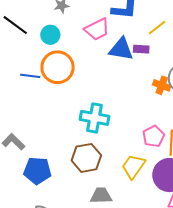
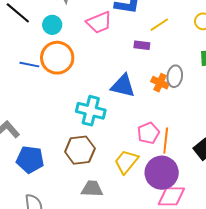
blue triangle: (121, 49) -> (123, 86), moved

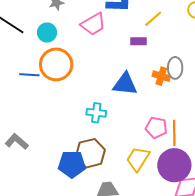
cyan cross: (91, 111) -> (96, 113), size x0.7
pink pentagon: (148, 133) -> (156, 128), turned -30
blue pentagon: (30, 160) -> (72, 164), moved

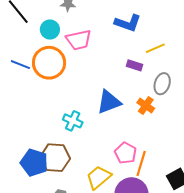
pink trapezoid: (93, 24) -> (79, 40), moved
gray ellipse: (175, 68) -> (162, 84), moved
blue triangle: (125, 84) -> (109, 102), turned -44

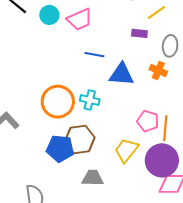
orange circle: (49, 63) -> (58, 102), moved
blue line: (20, 65) -> (94, 55), moved
blue triangle: (109, 102) -> (121, 74), turned 36

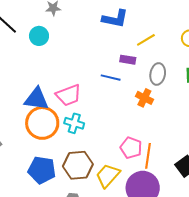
pink trapezoid: (80, 19) -> (68, 95), moved
blue line: (94, 55) -> (111, 78), moved
blue triangle: (121, 74) -> (36, 99), moved
brown hexagon: (80, 140) -> (78, 165), moved

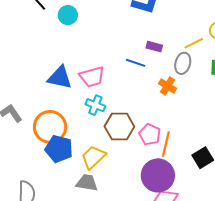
yellow line: (146, 40) -> (194, 43), moved
orange circle: (42, 123) -> (50, 127), moved
brown hexagon: (78, 165) -> (119, 127), moved
yellow trapezoid: (108, 176) -> (93, 157), moved

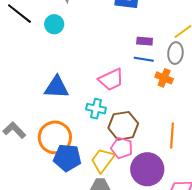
blue line: (136, 63) -> (144, 59), moved
pink trapezoid: (92, 77) -> (111, 79), moved
pink pentagon: (150, 134) -> (122, 148), moved
purple circle: (158, 175) -> (147, 169), moved

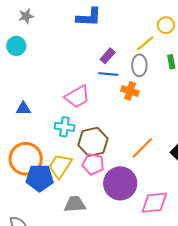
purple rectangle: (145, 41) -> (108, 56), turned -49
blue triangle: (56, 87) -> (23, 109), size x0.6
orange line: (172, 135) -> (142, 148), turned 45
yellow trapezoid: (103, 160) -> (60, 166), moved

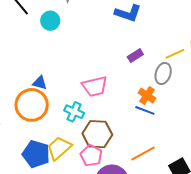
blue line: (108, 74) -> (145, 110), moved
orange circle: (26, 159) -> (32, 105), moved

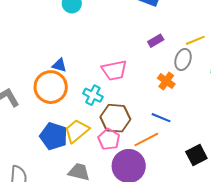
blue line: (145, 110) -> (161, 118), moved
orange line: (143, 154) -> (146, 140), moved

